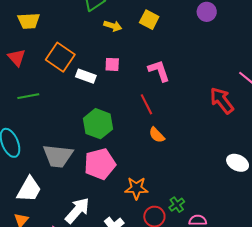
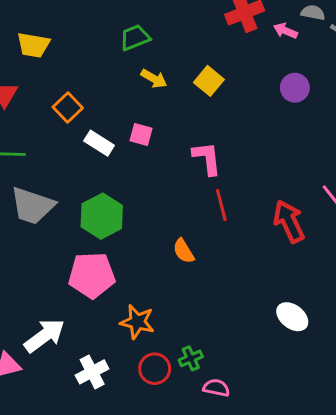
orange square: (60, 57) -> (68, 108), size x0.7
red line: (146, 104) -> (221, 205), moved
gray trapezoid: (58, 156) -> (32, 206), moved

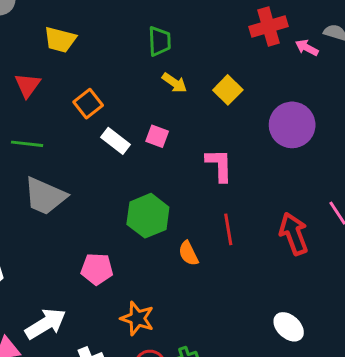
green trapezoid: (135, 38) -> (160, 41), turned 104
purple circle: (295, 88) -> (292, 125), moved, size x1.6
red line: (221, 205) -> (228, 229), moved
green hexagon: (102, 216) -> (148, 216), moved
pink pentagon: (92, 275) -> (97, 269), size x0.7

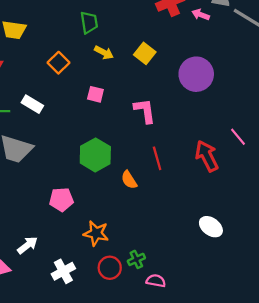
orange square: (88, 104) -> (59, 63), moved
white rectangle: (115, 141) -> (32, 104), moved
white arrow: (46, 324) -> (27, 245), size x0.7

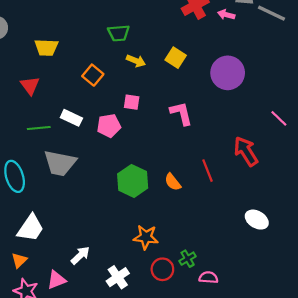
green trapezoid: (89, 22) -> (119, 33), turned 100
pink line: (238, 137) -> (279, 118), moved
green hexagon: (95, 155) -> (133, 181), moved
red line: (157, 158) -> (207, 171), moved
pink pentagon: (61, 200) -> (109, 126), moved

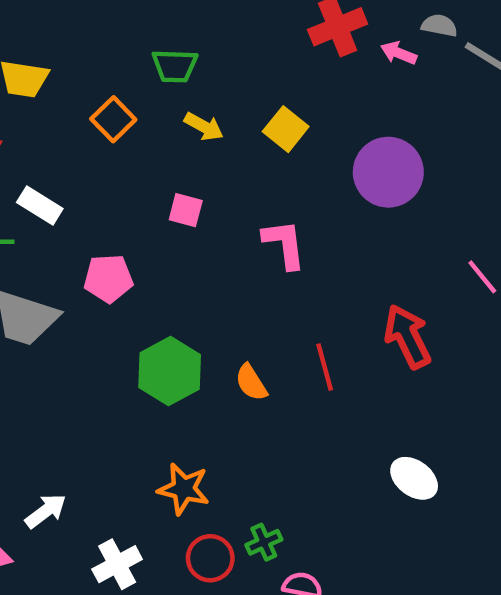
orange square: (93, 75) -> (113, 119), moved
white rectangle: (71, 118) -> (40, 205), moved
pink pentagon: (109, 126) -> (108, 278), moved

